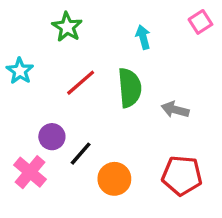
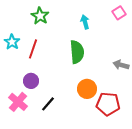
red line: (81, 83) -> (33, 49), moved, turned -30
gray arrow: (175, 110) -> (121, 65), moved
black line: (81, 154) -> (48, 104), moved
orange circle: (114, 179) -> (87, 89), moved

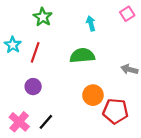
green semicircle: (77, 52) -> (82, 56), turned -90
pink cross: (18, 102) -> (19, 122), moved
black line: (48, 104) -> (46, 122), moved

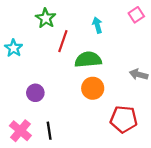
red line: (35, 52) -> (63, 41), moved
orange circle: (93, 95) -> (93, 88), moved
black line: (46, 122) -> (49, 131), turned -49

